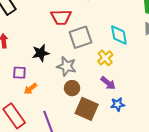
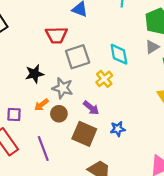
purple square: (19, 73) -> (14, 115), moved
purple arrow: (108, 83) -> (91, 108), moved
brown circle: (72, 88) -> (59, 114), moved
orange arrow: (30, 89) -> (41, 105), moved

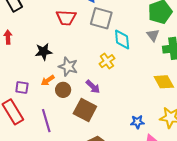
gray triangle: (152, 47) -> (153, 35), turned -40
gray square: (78, 57) -> (101, 18), moved, turned 30
blue star: (118, 129) -> (137, 122), moved

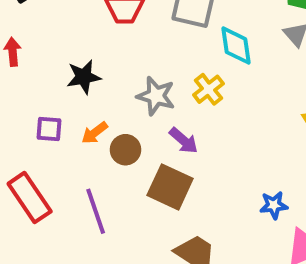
gray star: (68, 67) -> (156, 96), moved
purple square: (22, 88) -> (49, 129), moved

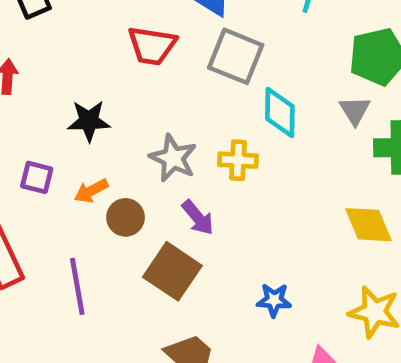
yellow cross: (208, 89) -> (238, 160), turned 32
blue star: (274, 205) -> (274, 300), moved

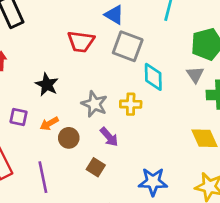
black star: (89, 121) -> (47, 85), turned 30
brown square: (172, 271) -> (96, 167), size x0.6
blue star: (274, 300) -> (153, 182), size x1.5

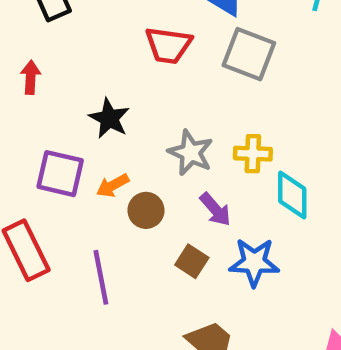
cyan diamond: (153, 77) -> (292, 195), moved
purple square: (19, 117) -> (60, 174), size x1.5
blue star: (153, 182) -> (254, 262), moved

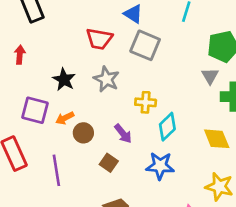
gray star: (191, 153) -> (106, 79), moved
cyan diamond: (292, 195) -> (167, 127), turned 44
blue star: (254, 262) -> (160, 166), moved

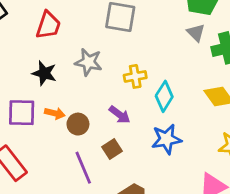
red trapezoid: (99, 39) -> (48, 25), moved, turned -68
orange arrow: (65, 118) -> (55, 113), turned -126
brown square: (109, 163) -> (112, 149), turned 36
purple line: (56, 170) -> (83, 168), moved

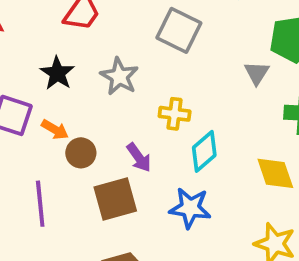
gray triangle: (196, 33) -> (257, 73), moved
brown square: (112, 149) -> (115, 199), size x1.6
purple line: (83, 168) -> (40, 204), moved

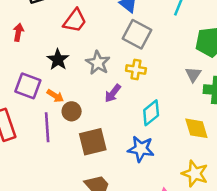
gray triangle: (257, 73) -> (193, 75), moved
yellow cross: (175, 114) -> (136, 69), moved
purple arrow: (139, 157) -> (113, 93), moved, turned 72
purple line: (40, 204) -> (47, 127), moved

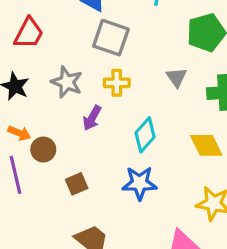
gray triangle: (193, 75) -> (176, 77), moved
brown square: (93, 142) -> (77, 184), size x0.6

